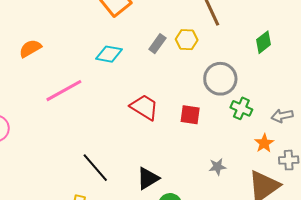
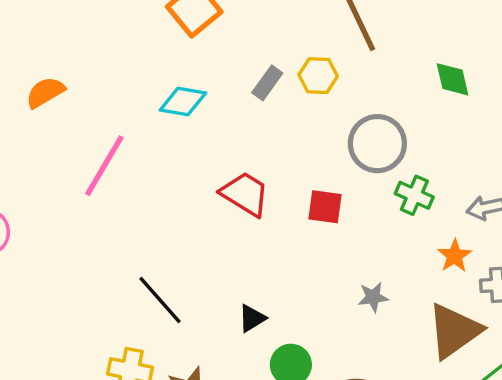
green diamond: (264, 42) -> (453, 79), turned -65
pink line: (64, 91) -> (104, 166), turned -30
black triangle: (148, 178) -> (252, 318), size x0.7

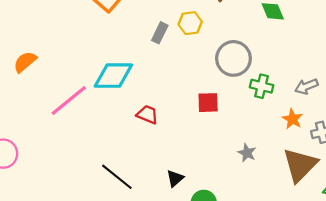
cyan diamond: (183, 101) -> (113, 76), moved, size x1.4
pink line: (104, 166) -> (69, 101), turned 30
red trapezoid: (245, 194) -> (147, 114), moved, size x0.7
gray star: (373, 297) -> (247, 153), turned -30

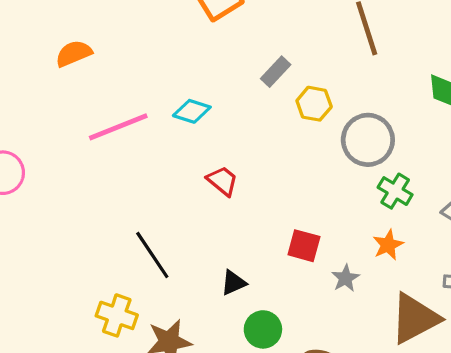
yellow hexagon: (190, 23) -> (314, 104), moved
cyan diamond: (113, 76) -> (192, 111), size x0.6
red square: (208, 103) -> (304, 246), moved
orange star: (292, 119) -> (388, 245), moved

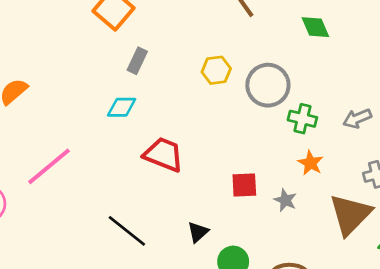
gray rectangle: (276, 72) -> (137, 61), moved
pink line: (118, 127) -> (49, 166), moved
red trapezoid: (222, 181) -> (163, 154), size x1.5

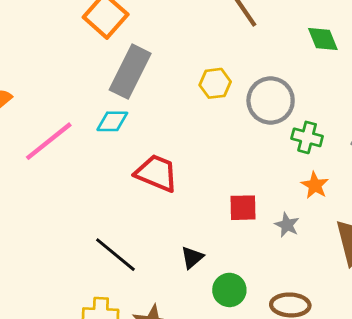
gray rectangle: (137, 61) -> (130, 72), size x1.8
pink line: (49, 166) -> (49, 141), moved

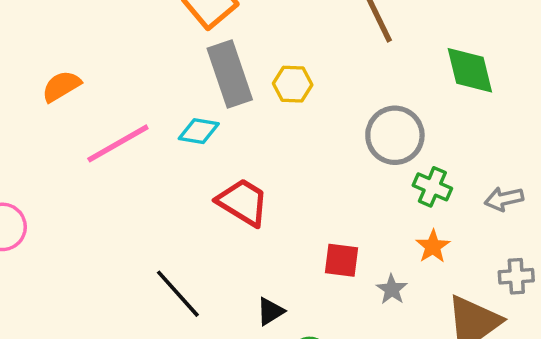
green diamond: (323, 39) -> (470, 70), size x1.4
gray rectangle: (130, 72) -> (230, 74), turned -54
yellow hexagon: (215, 83) -> (293, 84), moved

